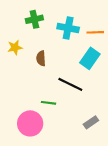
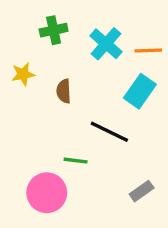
cyan cross: (68, 28) -> (106, 44), turned 30

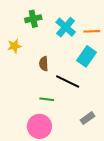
brown semicircle: (64, 91) -> (44, 64), moved
pink circle: (47, 193) -> (39, 126), moved

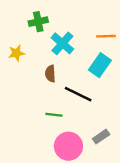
cyan cross: (66, 27) -> (62, 43), moved
pink circle: (39, 126) -> (68, 146), moved

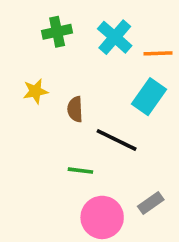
cyan cross: (62, 43) -> (115, 37), moved
yellow star: (16, 53) -> (35, 91), moved

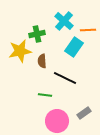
green cross: (57, 32) -> (37, 34), moved
yellow star: (35, 91) -> (20, 51), size x1.6
cyan rectangle: (149, 97) -> (74, 47), moved

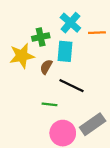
cyan rectangle: (74, 47) -> (65, 51), moved, turned -30
brown semicircle: (42, 61) -> (46, 67), turned 32
gray rectangle: (84, 113) -> (93, 124), size x1.6

